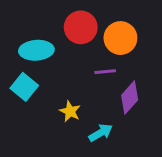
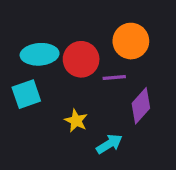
red circle: (81, 27) -> (81, 59), moved
cyan square: (24, 87) -> (26, 94), turned 32

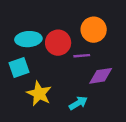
purple diamond: (141, 106) -> (101, 76), turned 40
yellow star: (76, 121) -> (39, 94), moved, size x1.5

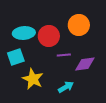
purple line: (82, 56) -> (64, 55), moved

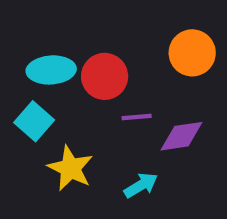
orange circle: (79, 25) -> (192, 53), moved
cyan square: (16, 57) -> (34, 121), turned -30

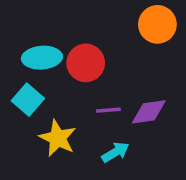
orange circle: (192, 53) -> (157, 24), moved
purple line: (137, 117) -> (108, 110), moved

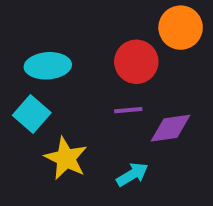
red circle: (86, 63) -> (136, 62), moved
purple line: (108, 110) -> (128, 110), moved

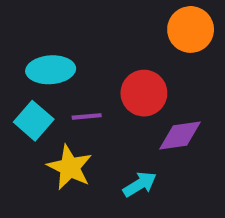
red circle: (136, 62) -> (144, 93), moved
purple line: (128, 110) -> (87, 116), moved

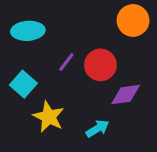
cyan ellipse: (51, 70) -> (28, 31), moved
purple line: (87, 116) -> (66, 62), moved, turned -48

